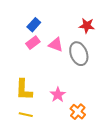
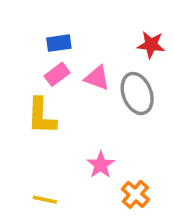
blue rectangle: (34, 25) -> (59, 43), turned 40
yellow L-shape: (24, 90) -> (41, 116), moved

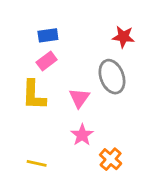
pink triangle: (97, 78) -> (79, 98), moved, turned 45

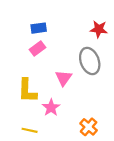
yellow L-shape: (34, 95) -> (27, 91), moved
pink star: (82, 135) -> (51, 108), moved

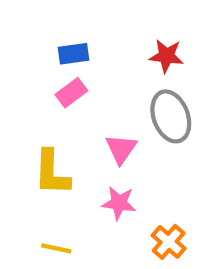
red star: (99, 29) -> (166, 56), moved
pink star: (51, 108) -> (119, 203), moved, turned -30

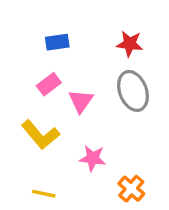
pink rectangle: (71, 93) -> (49, 84), moved
pink triangle: (121, 149) -> (81, 101), moved
yellow L-shape: (52, 173) -> (40, 135), turned -42

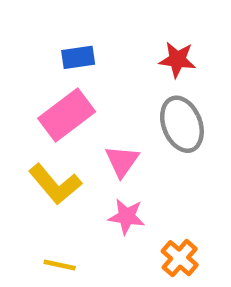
pink rectangle: (49, 84) -> (67, 115), size x1.6
pink triangle: (81, 101) -> (122, 161), moved

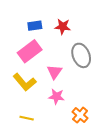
red star: (177, 60) -> (63, 27), moved

